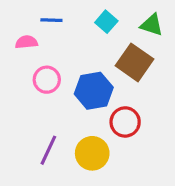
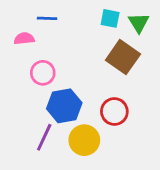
cyan square: (106, 22) -> (110, 18), moved, turned -30
green triangle: (152, 25) -> (139, 23), turned 40
blue hexagon: (94, 91) -> (64, 106), moved

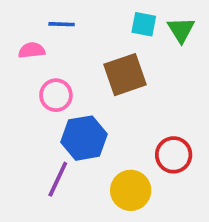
brown square: (123, 57) -> (125, 75), moved, turned 36
red circle: (114, 111) -> (174, 155), moved
yellow circle: (84, 140) -> (131, 190), moved

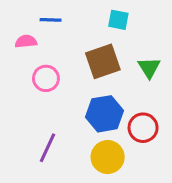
green triangle: (181, 30) -> (149, 68), moved
blue hexagon: (84, 138) -> (104, 114), moved

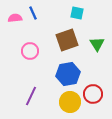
blue line: (51, 20) -> (33, 13), turned 64
pink semicircle: (26, 41) -> (15, 18), moved
red circle: (143, 128) -> (93, 94), moved

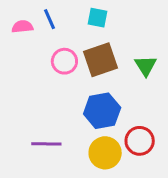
cyan square: (77, 13) -> (98, 18), moved
pink circle: (30, 51) -> (64, 61), moved
purple line: (31, 96) -> (46, 144), turned 66

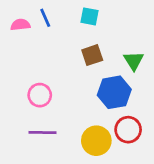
brown square: (101, 60) -> (92, 55), size x0.7
pink circle: (64, 61) -> (40, 95), moved
blue hexagon: (102, 111) -> (114, 92), moved

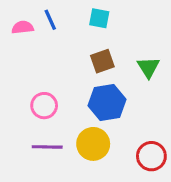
blue hexagon: (114, 92) -> (107, 102), moved
red circle: (128, 130) -> (151, 156), moved
yellow circle: (96, 141) -> (93, 144), moved

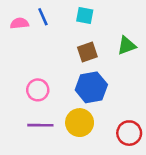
green triangle: (148, 67) -> (127, 45), moved, turned 42

